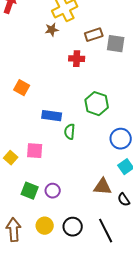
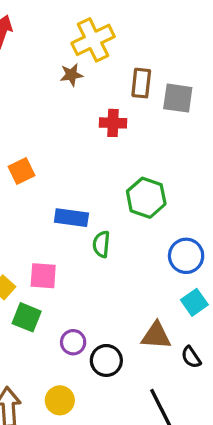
brown rectangle: (94, 35) -> (141, 83), turned -66
orange square: (22, 88) -> (22, 171), turned 35
green square: (30, 191) -> (27, 317), moved
black circle: (73, 227) -> (106, 360), moved

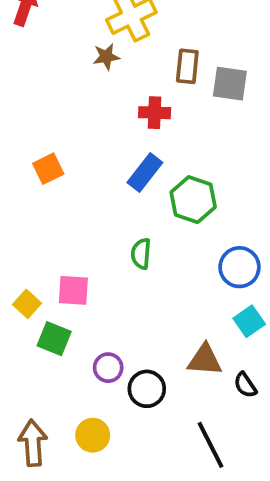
blue rectangle: (71, 218) -> (145, 173), moved, turned -60

